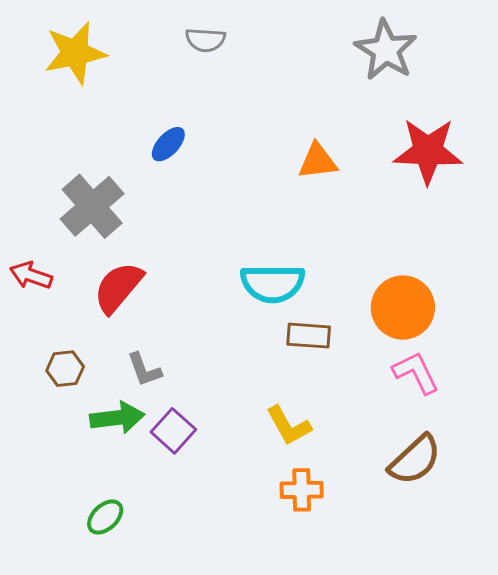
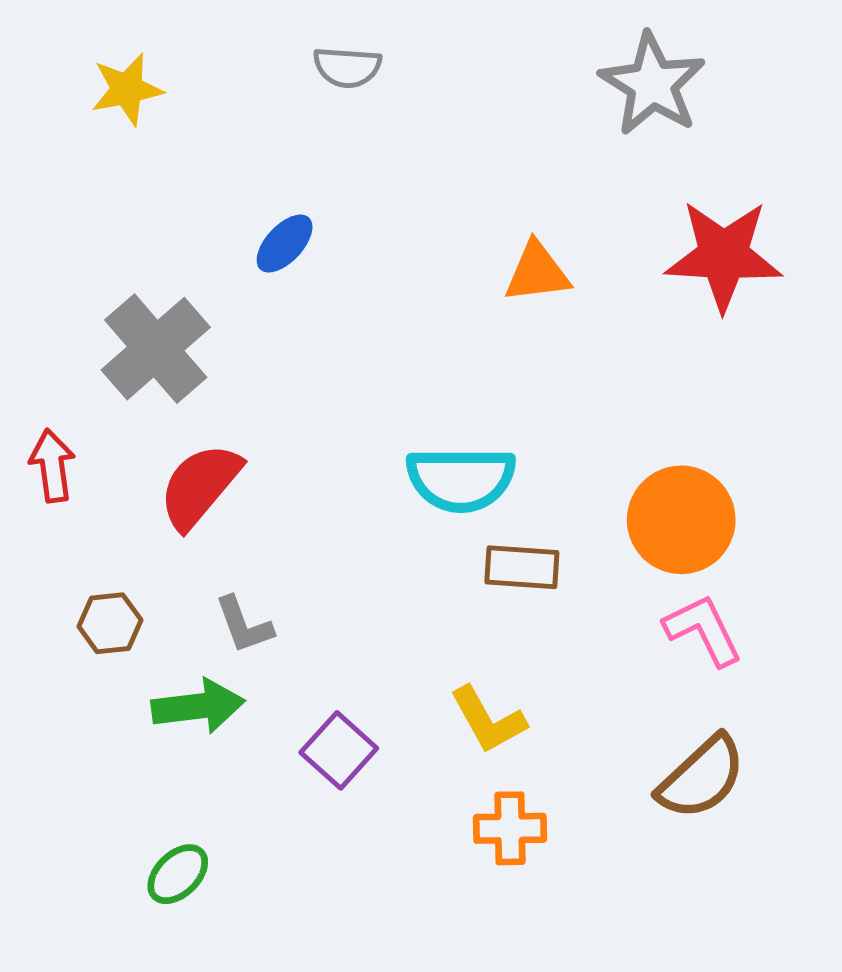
yellow star: (75, 53) -> (127, 89), size x0.7
red arrow: (31, 275) -> (52, 466), turned 63
purple square: (173, 431) -> (339, 750), moved

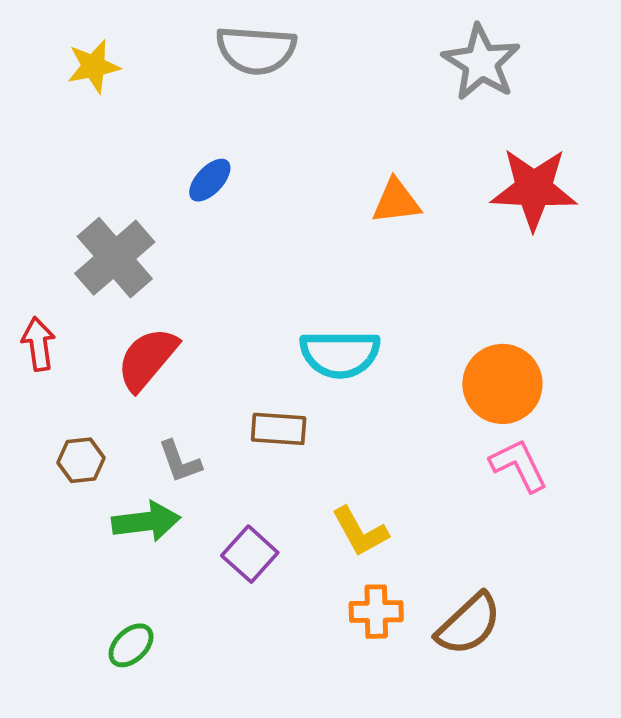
gray semicircle: (347, 67) -> (256, 50), size x1.6
brown rectangle: (522, 567) -> (279, 429), moved
brown semicircle: (702, 777) -> (469, 624), moved

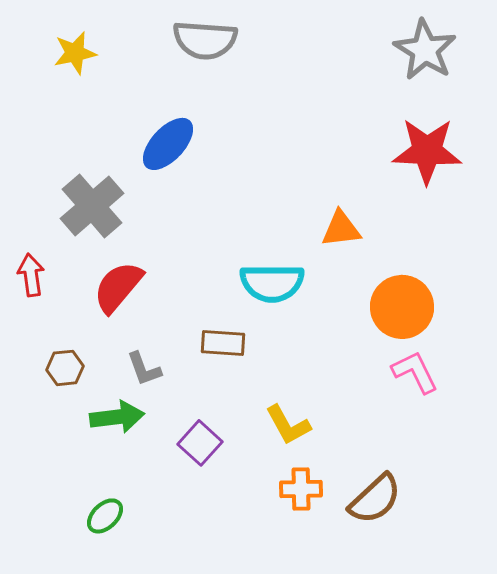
gray star: (481, 63) -> (425, 50), moved
blue ellipse: (210, 180) -> (168, 144), size x1.5
orange triangle: (396, 201) -> (341, 229), moved

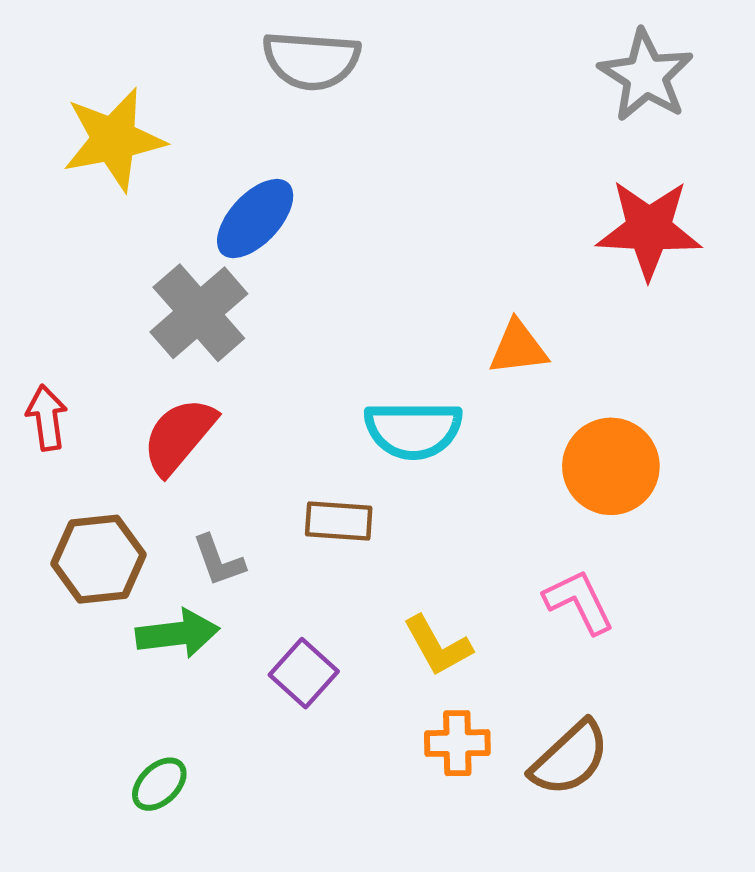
yellow star: (75, 53) -> (114, 139), moved, size x1.6
gray cross: (92, 206) -> (199, 313), moved
brown hexagon: (65, 368) -> (98, 559), size x1.6
pink L-shape: (415, 372) -> (579, 602), moved

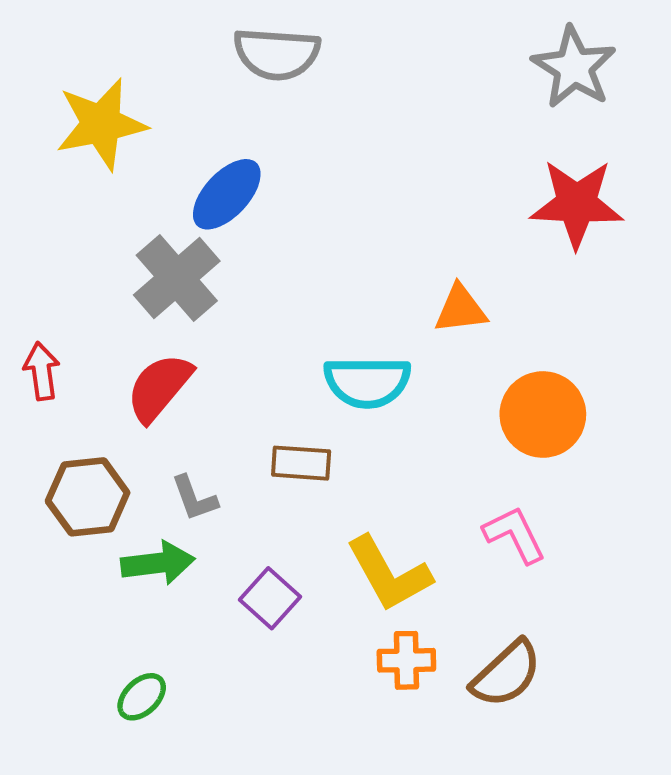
yellow L-shape: (438, 646) -> (389, 574), size x1.4

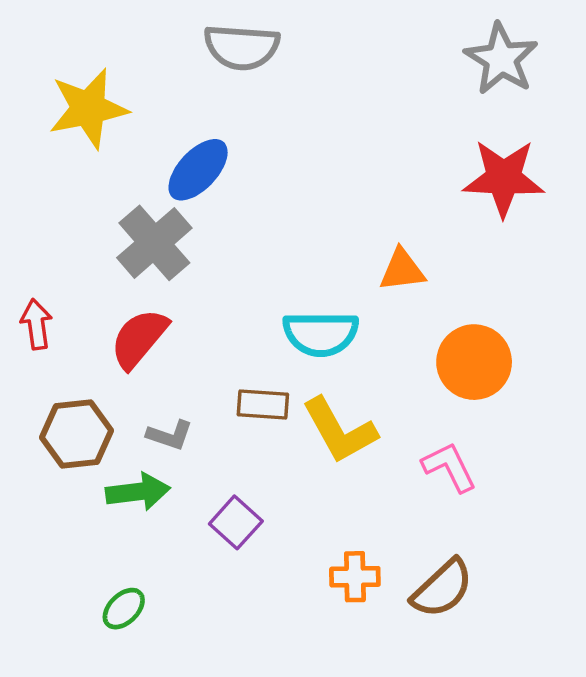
gray L-shape: (194, 498) -> (170, 435), turned -51
yellow L-shape: (389, 574) -> (340, 430), moved

